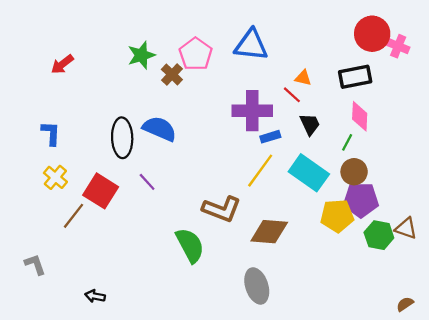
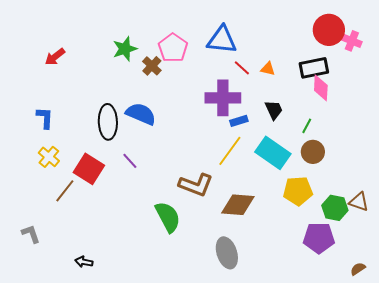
red line: (292, 95) -> (242, 68), moved
pink diamond: (360, 116) -> (321, 88), moved
purple pentagon: (361, 200) -> (319, 238), moved

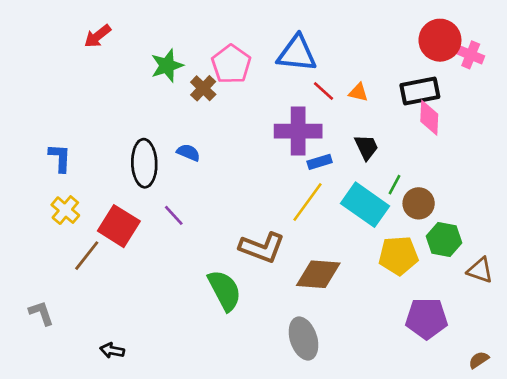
red arrow: (55, 57) -> (97, 36), moved
blue semicircle: (141, 114) -> (188, 153), size x0.6
green line: (307, 126) -> (394, 185), moved
green hexagon: (335, 208) -> (444, 239), moved

